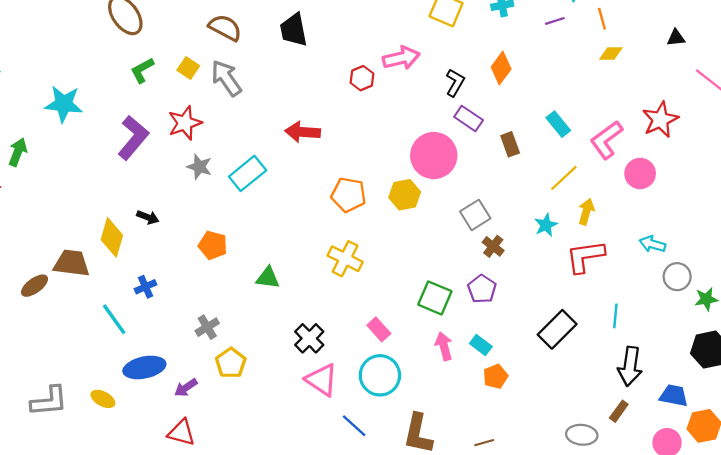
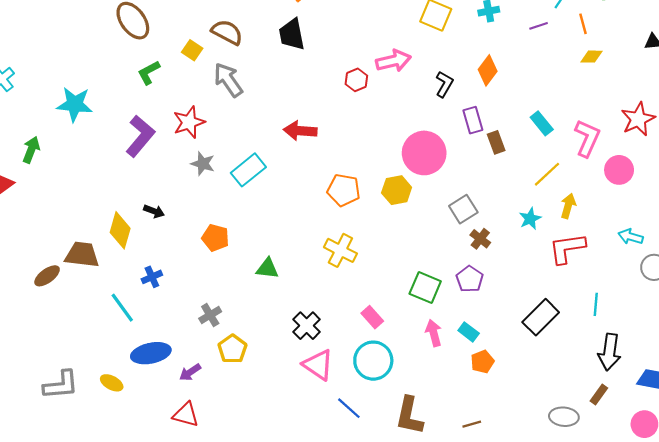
yellow square: (188, 68) -> (192, 50), moved
purple rectangle: (469, 119) -> (473, 120), moved, turned 40
pink L-shape: (606, 140) -> (587, 138), turned 150

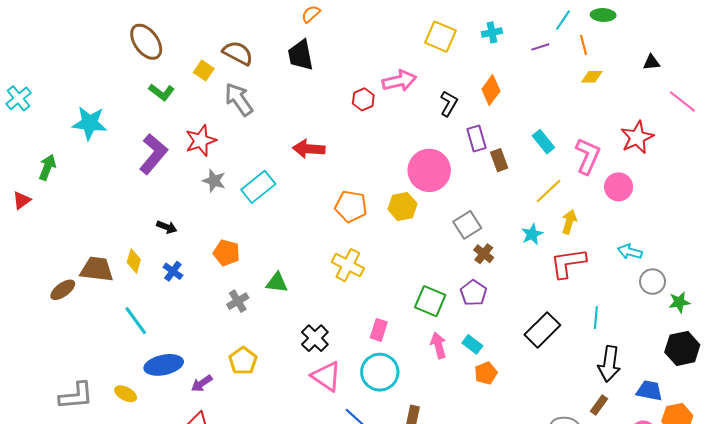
green L-shape: (149, 72) -> (162, 92), turned -115
yellow diamond: (120, 230) -> (134, 261), moved, size x0.7
blue cross: (152, 277) -> (173, 271), moved, turned -30
gray cross: (210, 315) -> (238, 301), moved
pink rectangle: (372, 317) -> (379, 330), turned 60

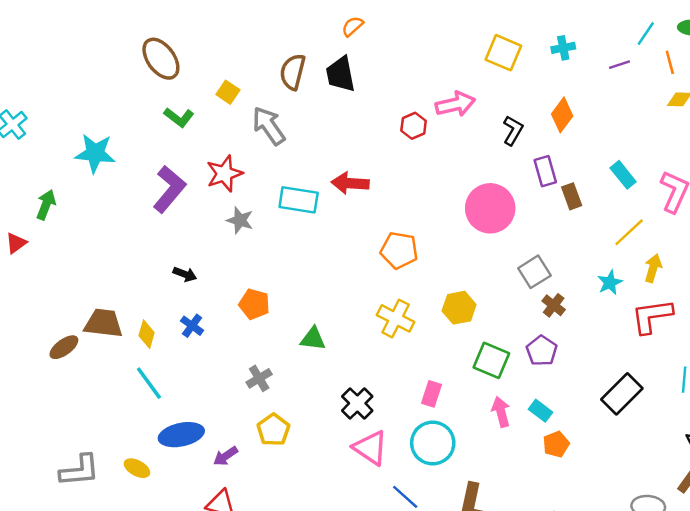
brown semicircle: (238, 53) -> (293, 72), moved, turned -104
cyan rectangle: (258, 187) -> (299, 200), moved, turned 48
yellow hexagon: (402, 206) -> (459, 308), moved
yellow diamond: (134, 261) -> (147, 334), moved
gray cross: (238, 301) -> (259, 378), moved

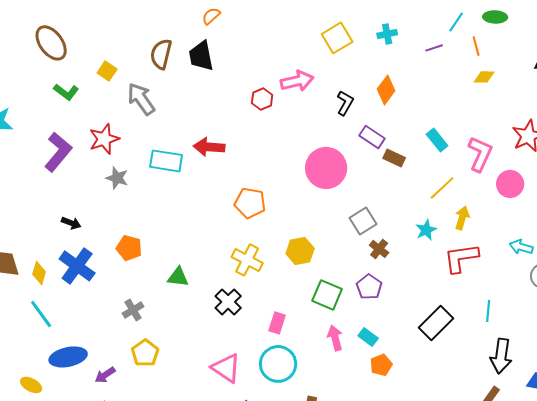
yellow square: (503, 53) -> (337, 38), turned 36
purple rectangle: (545, 171) -> (372, 137), turned -40
brown rectangle: (572, 196) -> (394, 158), turned -45
blue cross: (192, 326) -> (77, 266), size x1.8
black cross: (357, 403) -> (228, 302), moved

